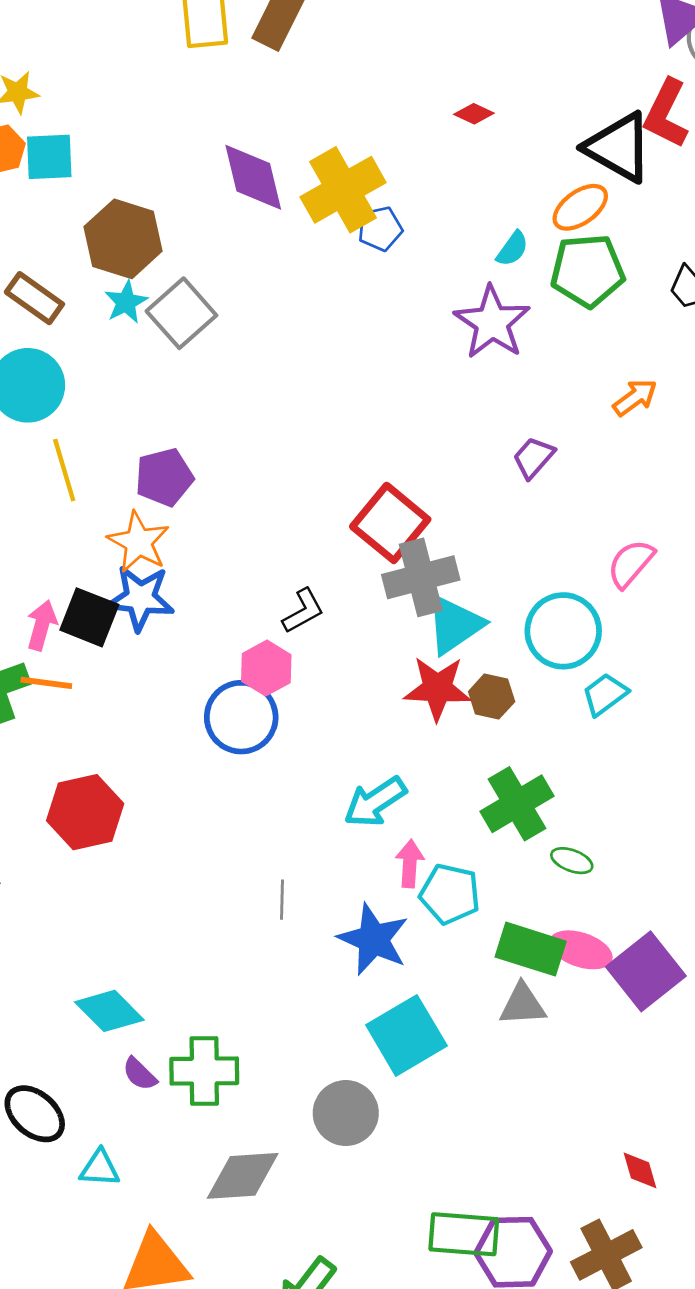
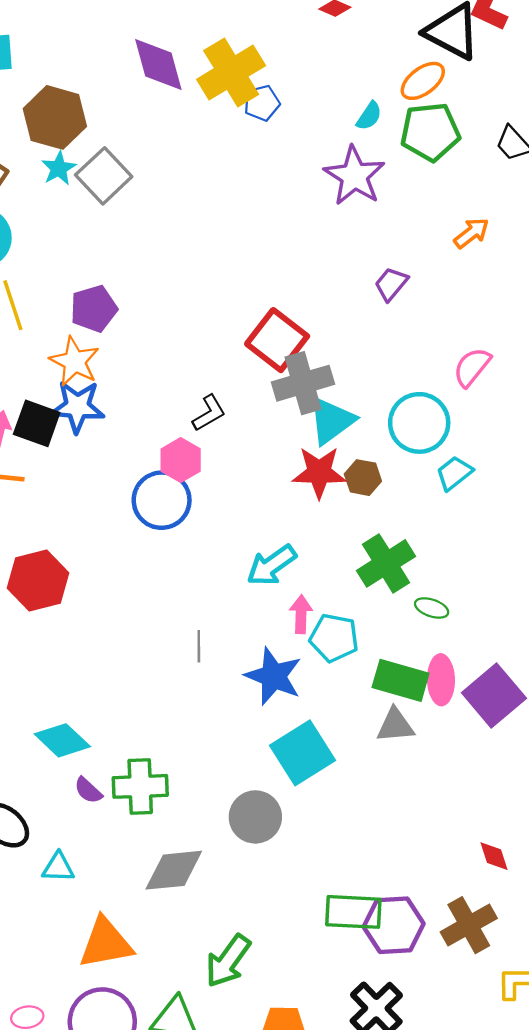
pink ellipse: (581, 950) -> (441, 680), turned 72

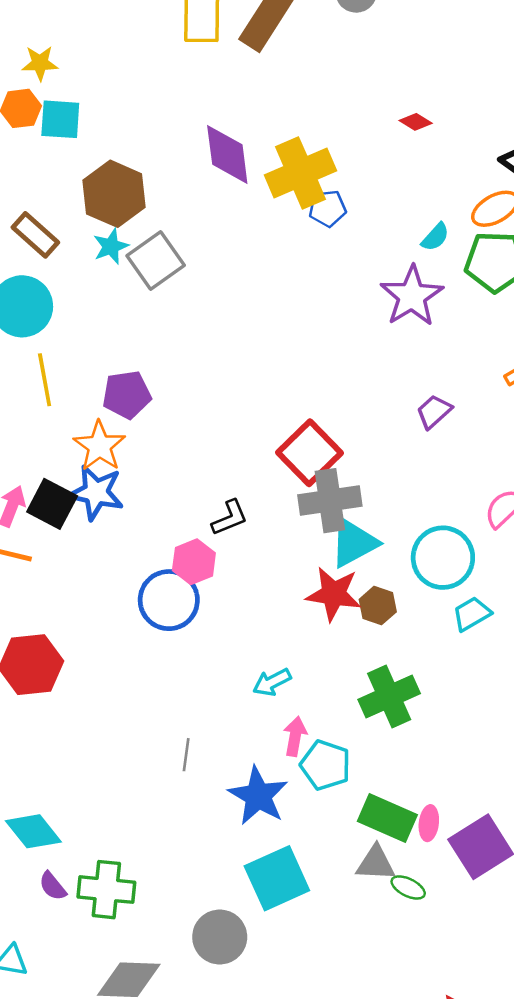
cyan arrow: (272, 565) -> (272, 682), size x0.7
green ellipse: (432, 608) -> (408, 887), moved
pink ellipse: (441, 680) -> (429, 823), size x0.7

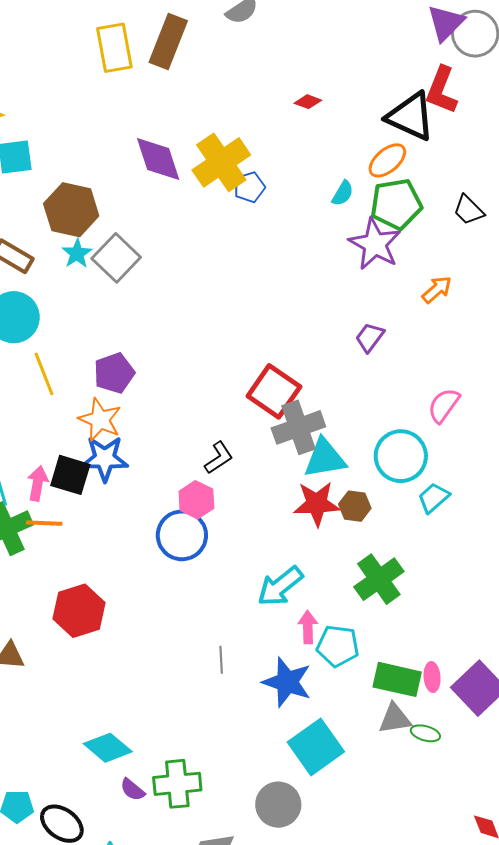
purple star: (412, 296) -> (375, 244), moved
cyan triangle: (354, 543) -> (325, 458), turned 30
cyan arrow: (272, 682) -> (280, 586), size x1.5

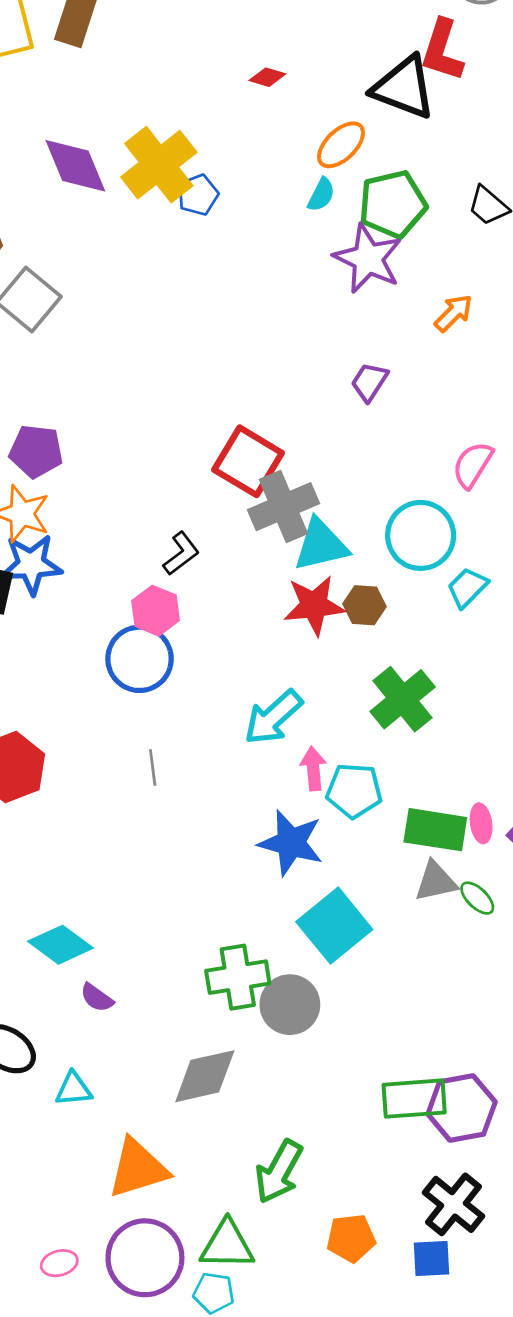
orange ellipse: (387, 160) -> (341, 145), moved
purple pentagon: (114, 373) -> (36, 451), turned 30
gray line: (221, 660) -> (153, 767), moved
green ellipse: (425, 733) -> (477, 898), turned 32
green cross: (177, 784) -> (238, 977), moved

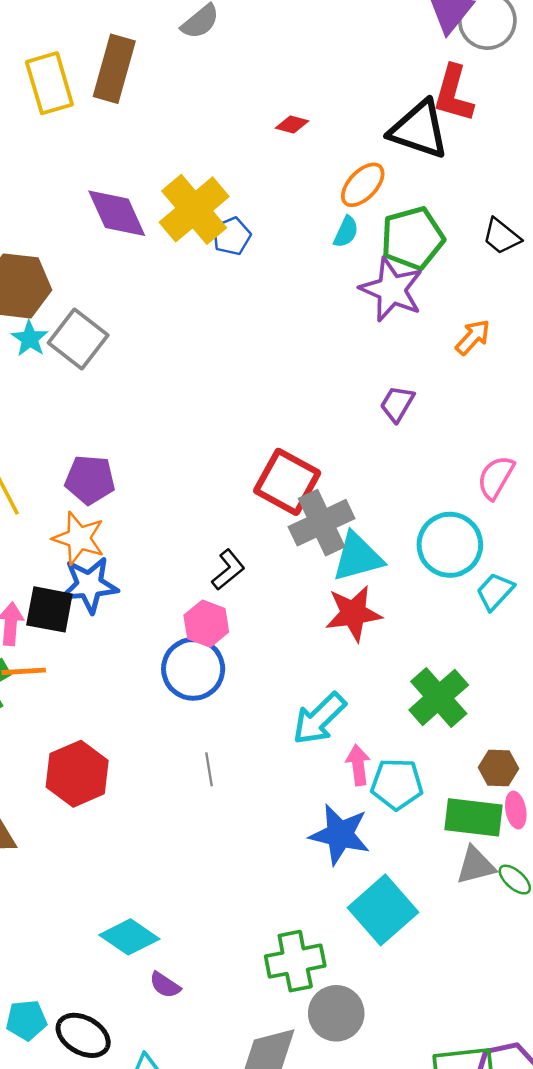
brown hexagon: (365, 605) -> (499, 768), moved
gray circle: (290, 1005) -> (336, 1013), moved

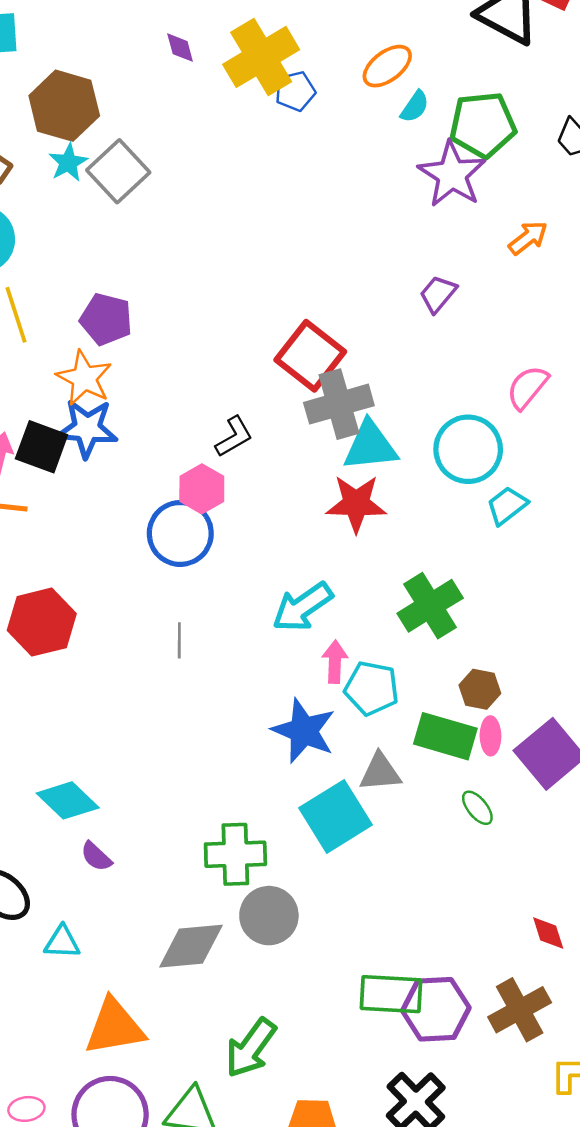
orange ellipse: (363, 185) -> (387, 66), moved
purple diamond: (117, 213) -> (180, 48), size x0.5
gray triangle: (476, 865) -> (380, 772), moved

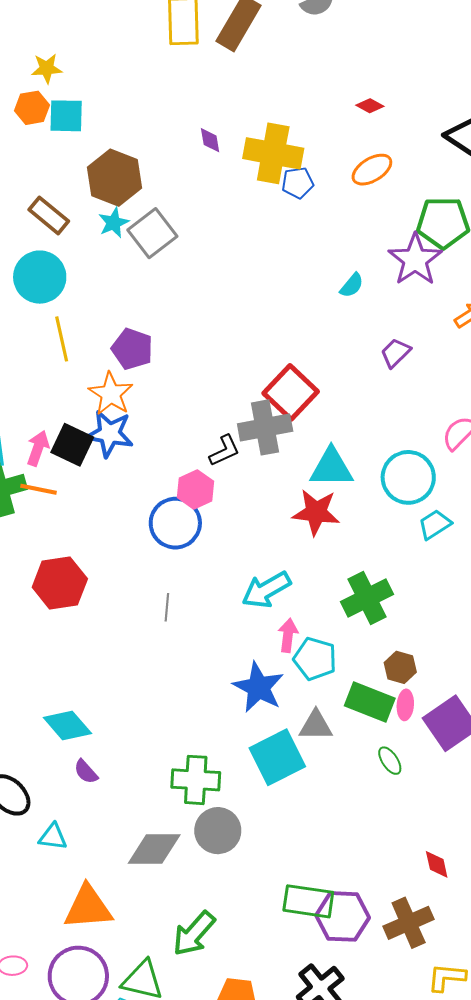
yellow cross: (261, 57) -> (273, 153), turned 36
cyan semicircle: (415, 107) -> (352, 285), moved
gray cross: (339, 404) -> (265, 427), moved

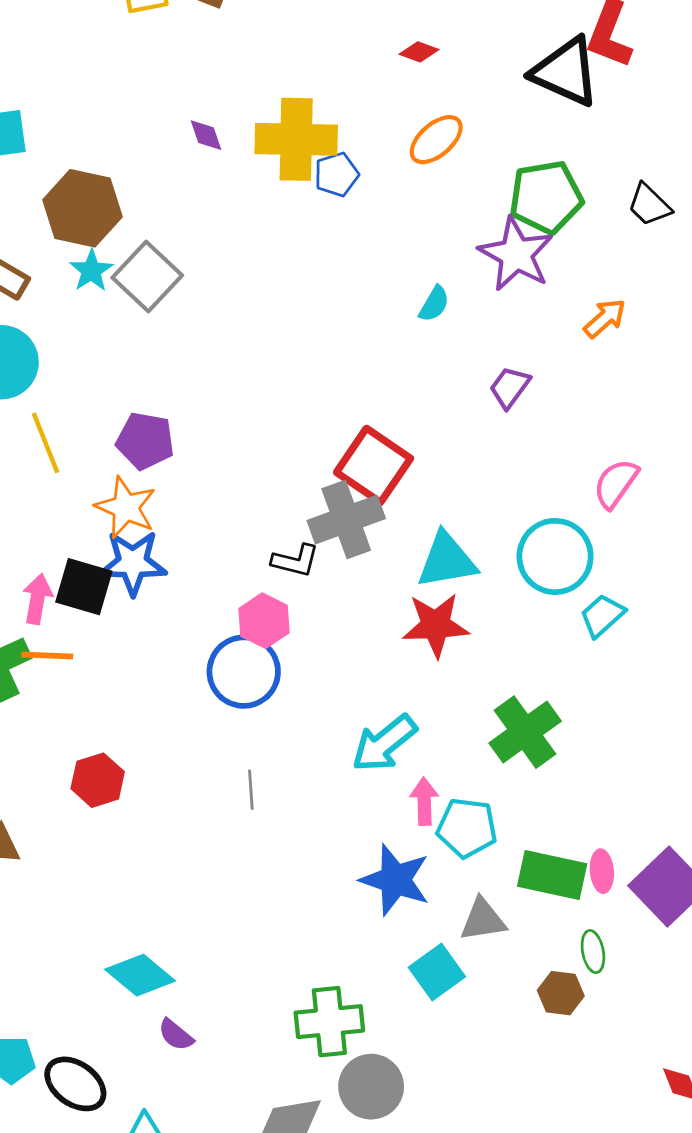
black L-shape: (224, 451) -> (295, 561), turned 48
red hexagon: (60, 583) -> (98, 780), size x0.7
brown hexagon: (400, 667) -> (561, 993), moved
cyan square: (277, 757) -> (437, 972), size x0.7
green ellipse: (390, 761) -> (593, 952), turned 32

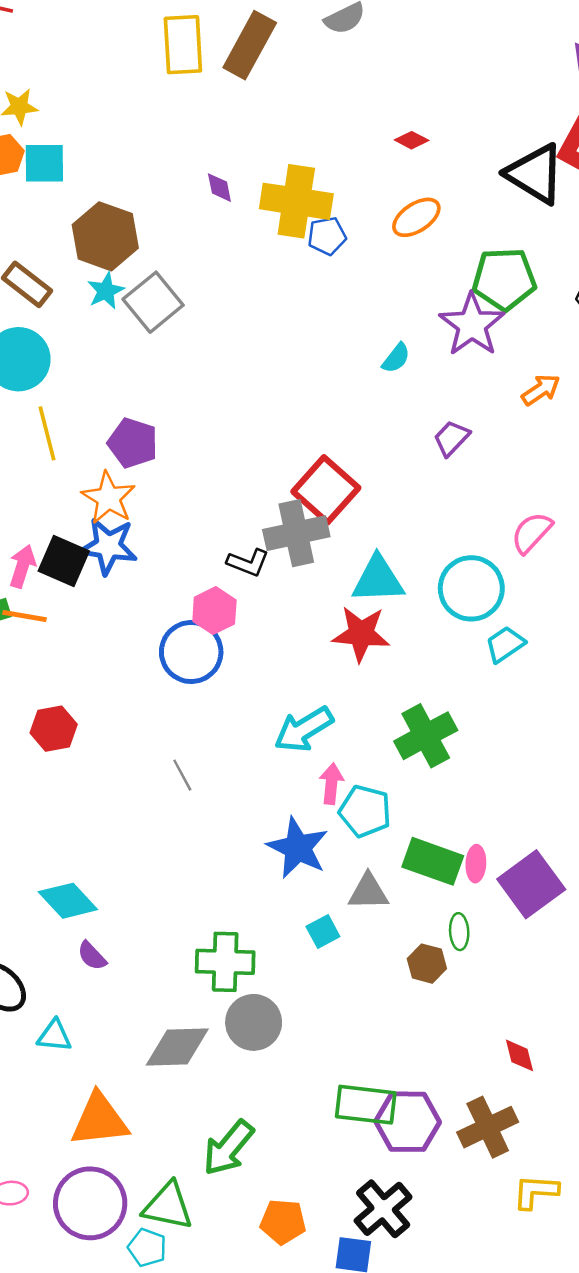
gray line: (251, 790) -> (182, 775), moved, turned -32
cyan square: (437, 972) -> (323, 932), size x0.7

